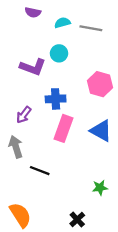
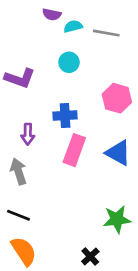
purple semicircle: (33, 12) -> (52, 14), moved
purple L-shape: (33, 67) -> (20, 78), moved
purple arrow: (24, 115) -> (28, 134), turned -36
black line: (40, 171) -> (18, 215), moved
green star: (100, 188) -> (117, 219), size x1.5

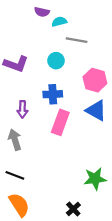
gray line: (106, 33) -> (77, 40), moved
cyan circle: (69, 62) -> (56, 61), moved
blue triangle: (118, 153) -> (96, 110), moved

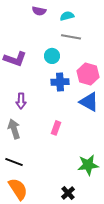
cyan semicircle: (59, 22) -> (67, 16), moved
blue cross: (53, 94) -> (60, 82), moved
pink rectangle: (60, 122) -> (56, 128), moved, size x0.6

